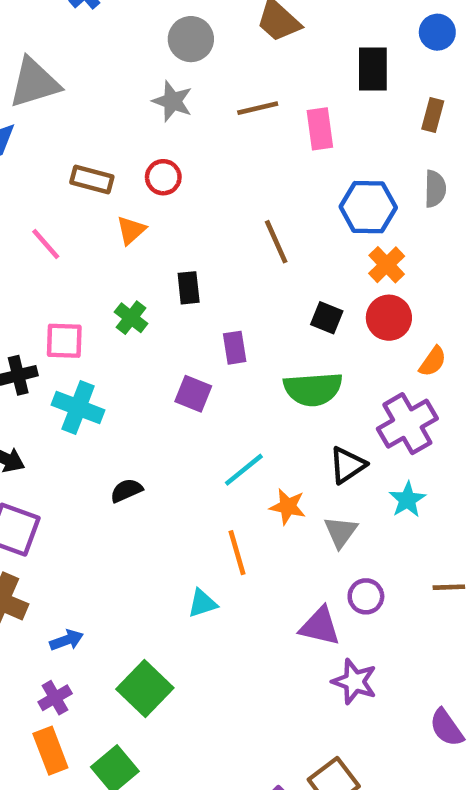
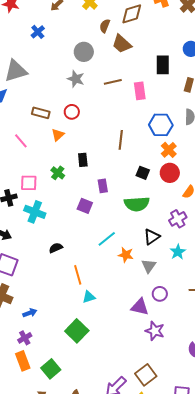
brown line: (276, 242) -> (121, 140), turned 30
purple cross: (407, 424) -> (178, 219), size x0.7
orange line: (237, 553) -> (78, 275), moved
green square: (145, 688) -> (77, 331), moved

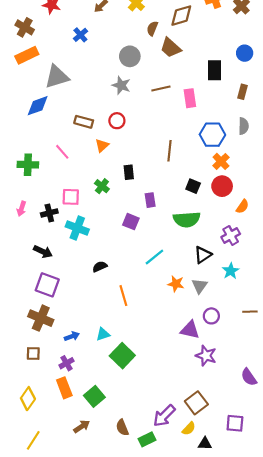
orange star: (126, 255) -> (176, 284), moved
cyan triangle: (89, 297) -> (103, 334), moved

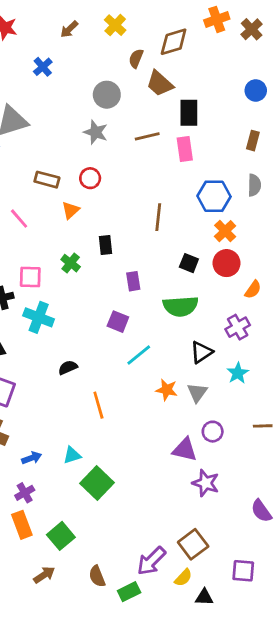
black rectangle: (215, 70) -> (189, 113), moved
purple square: (131, 222) -> (118, 322), moved

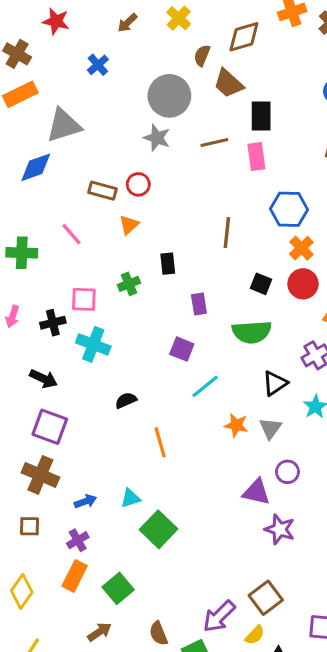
gray circle: (107, 95) -> (169, 96), size x1.4
red circle: (90, 178) -> (138, 184), moved
green cross: (71, 263) -> (129, 284), turned 30
orange rectangle: (22, 525) -> (75, 576), turned 48

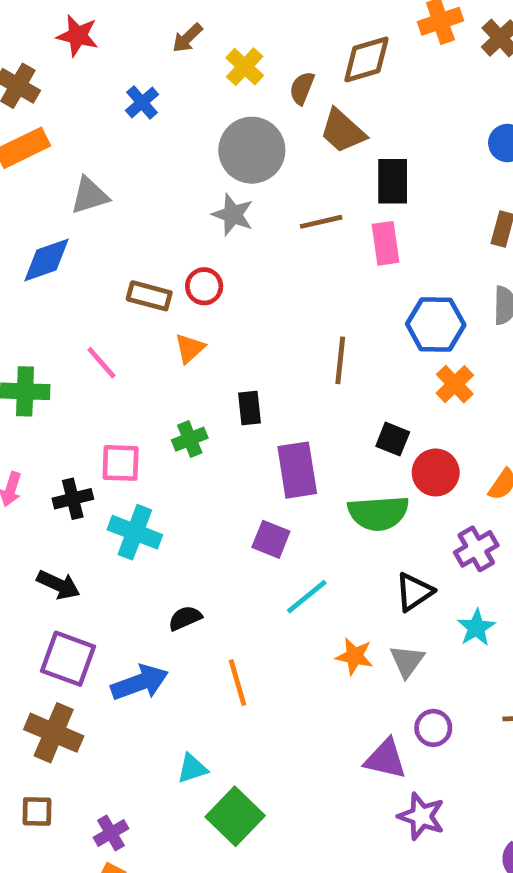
yellow cross: (179, 18) -> (245, 67), moved
gray triangle: (64, 125) -> (90, 196), size x0.7
red circle: (303, 284) -> (436, 472), moved
purple rectangle: (199, 304) -> (297, 470), size x1.6
blue arrow: (85, 501) -> (140, 683), moved, size x1.6

